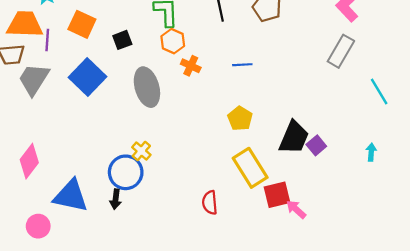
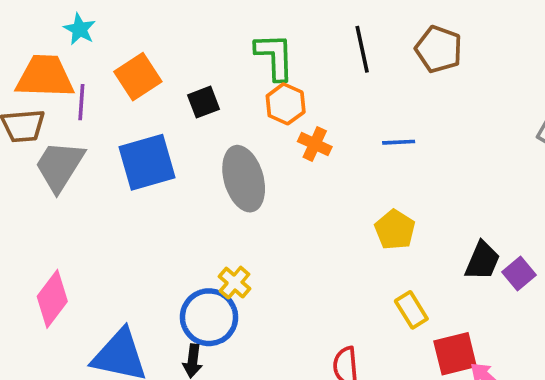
orange square: (82, 24) -> (138, 77), turned 32
blue square: (88, 77) -> (147, 162), turned 30
black trapezoid: (294, 138) -> (482, 261), size x0.7
yellow rectangle: (250, 168) -> (411, 310), size x0.6

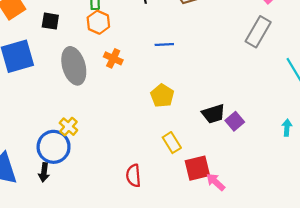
black square: (204, 102) -> (50, 21), turned 30
orange cross: (315, 144) -> (113, 58), moved
black trapezoid: (482, 261) -> (213, 114), turned 50

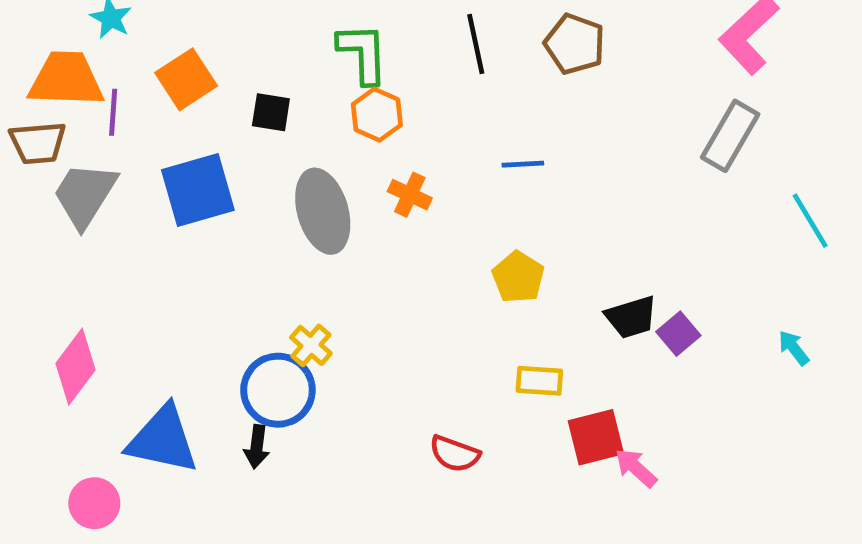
cyan arrow: (287, 128) -> (794, 348), turned -42
yellow rectangle: (172, 143) -> (539, 381), turned -54
red semicircle: (133, 176) -> (455, 454), turned -65

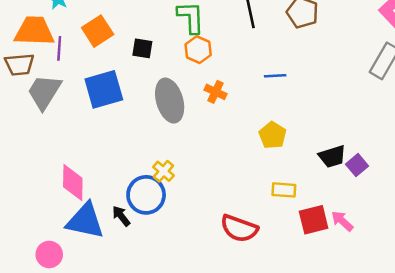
pink diamond: (75, 367) -> (73, 182), moved, turned -36
black arrow: (257, 447) -> (121, 216), moved, turned 135
red semicircle: (455, 454) -> (239, 228), size x1.4
pink arrow: (636, 468) -> (342, 221), moved

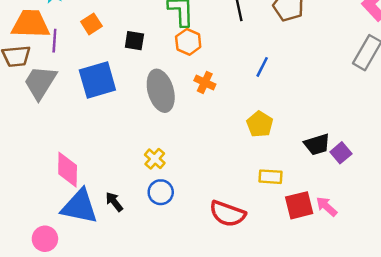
orange square: (98, 31) -> (91, 24), size x0.7
blue line: (275, 76) -> (262, 67), turned -60
blue circle: (146, 195) -> (161, 192), moved, size x0.7

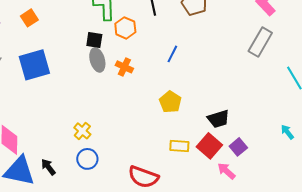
black square: (134, 41) -> (94, 40), moved
orange hexagon: (188, 42) -> (125, 28), moved
gray ellipse: (161, 91) -> (97, 60), moved, size x0.7
purple square: (341, 153) -> (238, 147), moved
red square: (299, 205) -> (209, 146), moved, turned -35

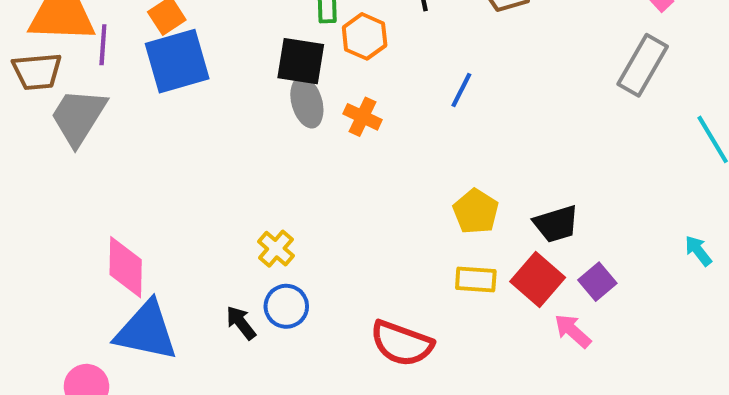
black square: (94, 40) -> (301, 61), size x1.4
blue square: (34, 65) -> (177, 61), moved
yellow pentagon: (170, 102) -> (476, 212), moved
black arrow: (48, 167) -> (241, 323), moved

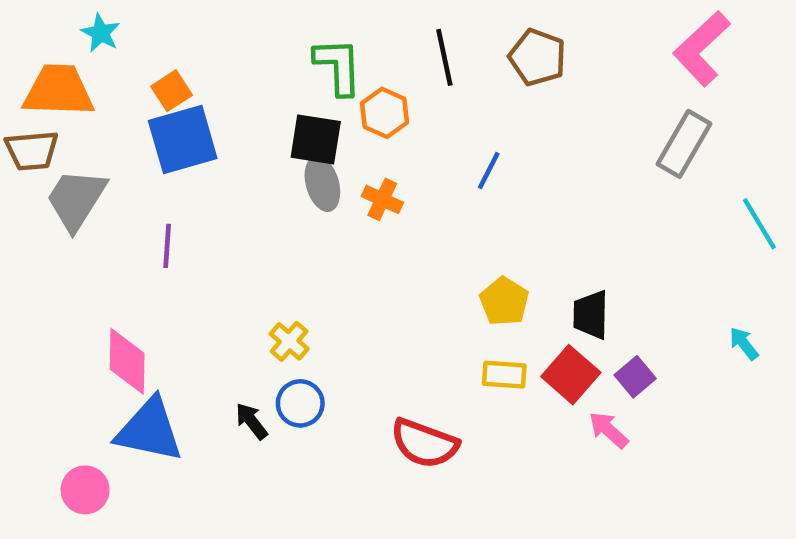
purple line: (103, 45) -> (167, 246), moved
black trapezoid: (556, 224) -> (591, 315), turned 108

